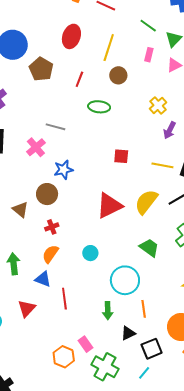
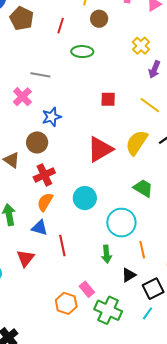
yellow line: (162, 165) -> (150, 105), turned 30
red cross: (52, 227) -> (44, 175), size x1.5
cyan circle: (90, 253) -> (85, 198), size x1.5

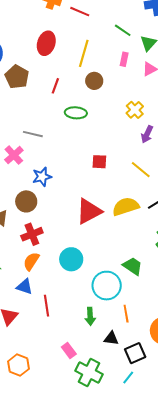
yellow semicircle: (137, 143) -> (126, 206), turned 36
green trapezoid: (143, 188) -> (133, 266), moved
black triangle: (129, 275) -> (111, 338), turned 35
orange hexagon: (66, 303) -> (19, 365), moved

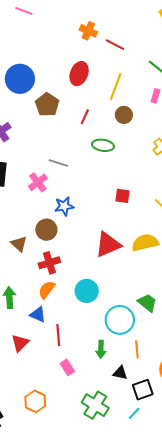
pink rectangle: (69, 350) -> (67, 367), moved
orange hexagon: (19, 365) -> (35, 401), moved

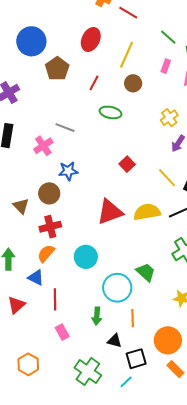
red square: (122, 196) -> (127, 164), turned 35

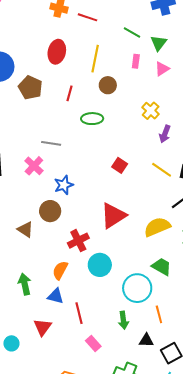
yellow semicircle: (147, 212) -> (157, 227), moved
red cross: (50, 227) -> (78, 241), moved

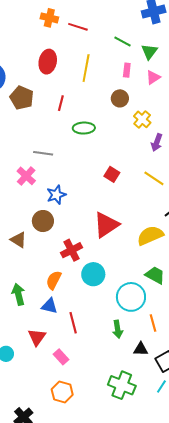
brown circle: (108, 85) -> (120, 98), moved
pink rectangle: (93, 343) -> (61, 357), moved

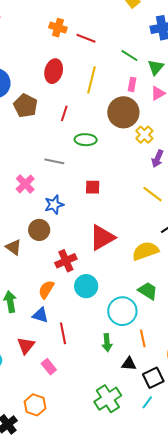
brown circle: (120, 98) -> (123, 112), size x1.8
gray line: (43, 153) -> (54, 161), moved
red square: (112, 174) -> (93, 187), moved, turned -35
green cross: (122, 385) -> (108, 399), turned 32
orange hexagon: (62, 392) -> (35, 405), moved

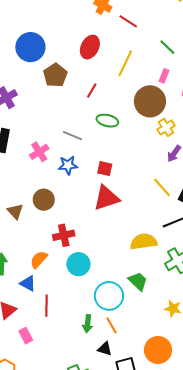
blue star: (54, 205) -> (68, 165), moved
red triangle: (102, 238) -> (106, 198), moved
orange line: (143, 338) -> (112, 325), moved, turned -30

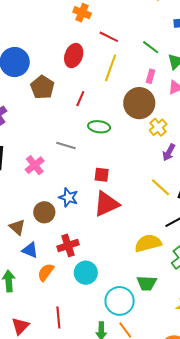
red line: (128, 21) -> (109, 37), moved
blue star: (68, 165) -> (68, 197), moved, turned 30
green trapezoid: (138, 281) -> (147, 283), turned 145
blue triangle: (28, 283) -> (30, 250), moved

